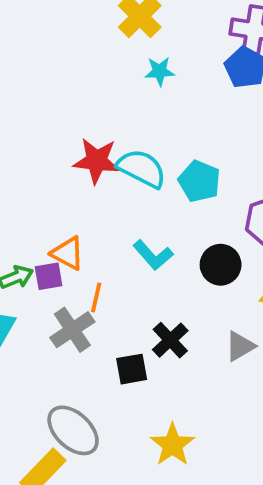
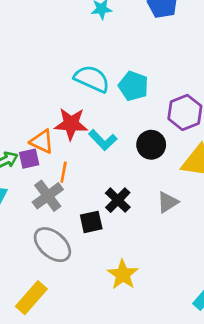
red star: (97, 161) -> (71, 124), moved
gray ellipse: (73, 430) -> (52, 245), moved

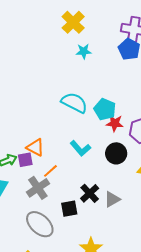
red star: (71, 124) -> (115, 123), moved, size x0.7
orange line: (64, 172) -> (50, 171), turned 35
gray triangle: (168, 202) -> (112, 199), moved

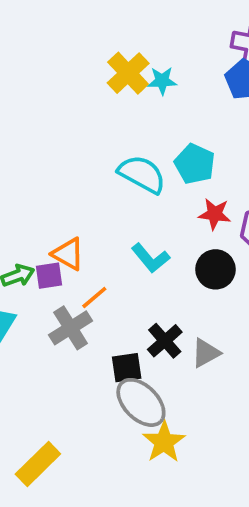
yellow cross: (73, 22) -> (128, 73), moved
cyan pentagon: (105, 109) -> (195, 164), moved
gray ellipse: (40, 224) -> (141, 402), moved

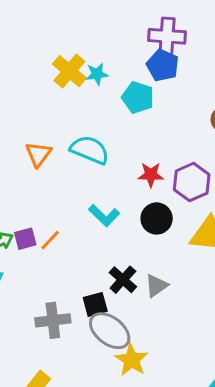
cyan pentagon: (195, 164) -> (138, 97), moved
orange triangle: (68, 254) -> (39, 154), moved, turned 44
orange line: (94, 298) -> (50, 240), moved
gray cross: (71, 328) -> (53, 320), moved, turned 32

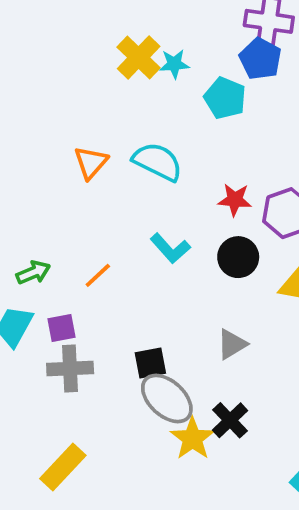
purple square: (25, 239) -> (62, 328), moved
black cross: (123, 280) -> (230, 420), moved
gray cross: (53, 320) -> (70, 369), moved

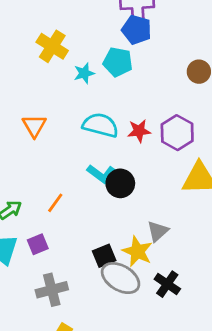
cyan star: (174, 64) -> (84, 73), moved
cyan semicircle: (158, 162) -> (100, 125), moved
black circle: (238, 257) -> (120, 183), moved
gray cross: (70, 369) -> (52, 290), moved
yellow star: (192, 438) -> (137, 251), moved

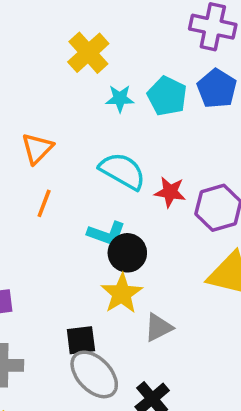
blue pentagon: (137, 30) -> (217, 89), moved
cyan L-shape: (101, 174) -> (107, 234), turned -32
orange line: (55, 203) -> (44, 203), moved, turned -30
yellow star: (137, 251) -> (122, 294), moved

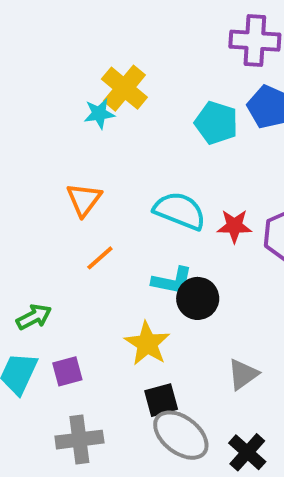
cyan star: (120, 99) -> (99, 114), moved
orange line: (44, 203) -> (100, 258), turned 36
yellow star: (122, 294) -> (147, 344), moved

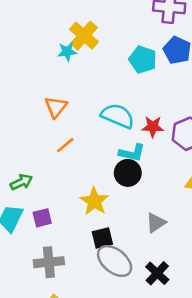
cyan L-shape: (172, 281) -> (132, 153), moved

